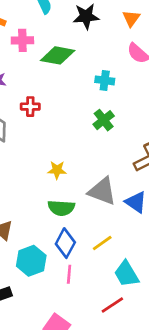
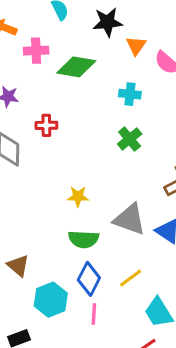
orange triangle: (131, 18) -> (136, 46), moved

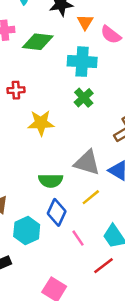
cyan cross: (130, 94) -> (82, 62), size x1.6
yellow star: (78, 196) -> (41, 123), moved, size x1.5
yellow line: (131, 278) -> (91, 197), moved
pink line: (94, 314) -> (78, 238), moved, turned -35

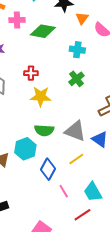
cyan cross: (82, 62) -> (77, 50), size x0.7
red cross: (16, 90) -> (31, 73), moved
green semicircle: (51, 181) -> (44, 130), moved
cyan hexagon: (27, 231) -> (25, 149), moved

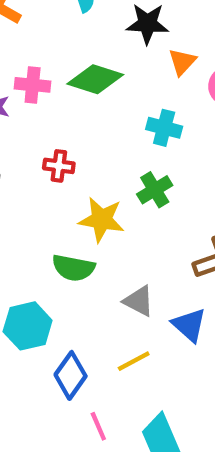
pink cross: (17, 20) -> (33, 85), moved
yellow star: (41, 96) -> (102, 220), moved
green semicircle: (44, 130) -> (73, 268), moved
gray triangle: (75, 131) -> (139, 301), size x0.7

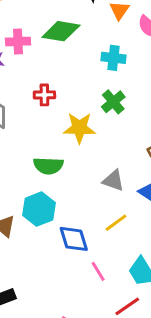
green semicircle: (73, 268) -> (48, 166), moved
blue diamond: (71, 375) -> (74, 239), turned -44

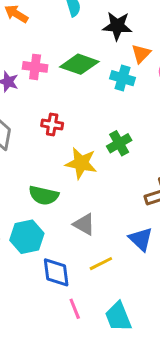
cyan cross: (113, 58) -> (122, 78), moved
gray triangle: (113, 181) -> (84, 224), moved

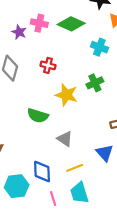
cyan cross: (122, 78) -> (99, 47), moved
cyan hexagon: (27, 237) -> (17, 186), moved
cyan trapezoid: (118, 317) -> (79, 193), moved

